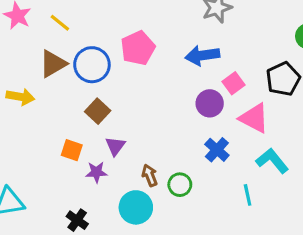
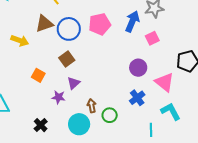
blue arrow: (202, 55) -> (132, 21), moved, turned 110
pink square: (233, 83) -> (152, 38), moved
orange square: (72, 150) -> (38, 75), moved

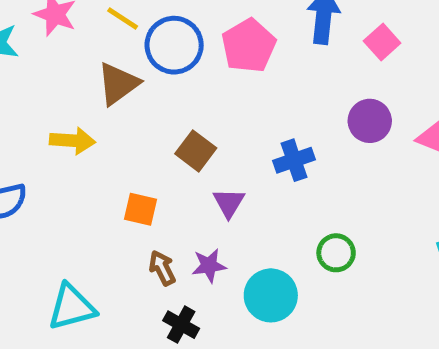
blue circle: (69, 29) -> (174, 45), moved
purple star: (59, 97) -> (209, 266), moved
blue cross: (137, 98) -> (294, 160), moved, turned 35
brown arrow: (92, 106) -> (162, 268), moved

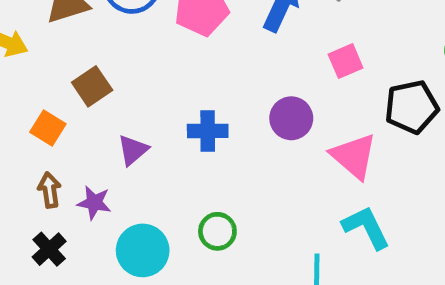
pink square: (382, 42) -> (346, 61), moved
brown square: (196, 151) -> (92, 86), moved

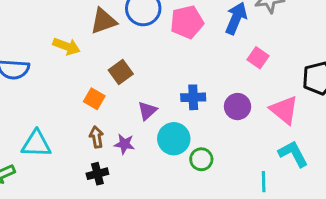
pink square: (346, 61) -> (258, 58), moved, turned -30
purple circle: (291, 118) -> (237, 107), moved
black cross: (49, 249) -> (97, 174), turned 30
cyan circle: (143, 250) -> (174, 139), moved

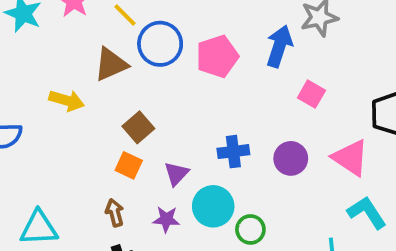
orange square: (94, 99) -> (129, 165), moved
purple star: (124, 144) -> (166, 219), moved

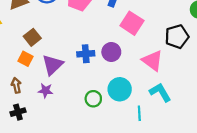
pink square: (311, 94) -> (132, 23), size x1.5
purple circle: (291, 158) -> (111, 52), moved
purple triangle: (176, 174) -> (53, 65), size x1.5
cyan circle: (213, 206) -> (120, 89), moved

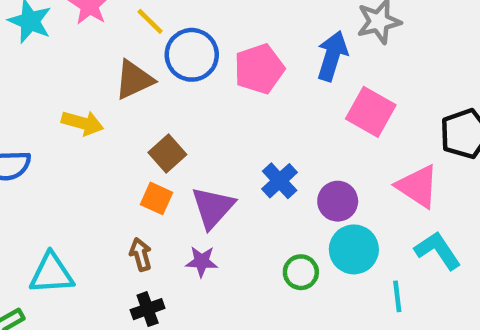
purple circle: (111, 52) -> (338, 201), moved
blue cross: (86, 54) -> (280, 181), turned -35

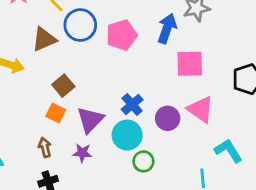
pink square: (371, 112) -> (190, 64), turned -32
pink triangle: (418, 186) -> (200, 109), moved
cyan circle: (354, 249) -> (127, 135), moved

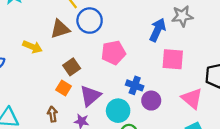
pink pentagon: (122, 35) -> (113, 53), moved
blue cross: (132, 105) -> (135, 85), moved, turned -35
pink triangle: (200, 109) -> (192, 98), moved

